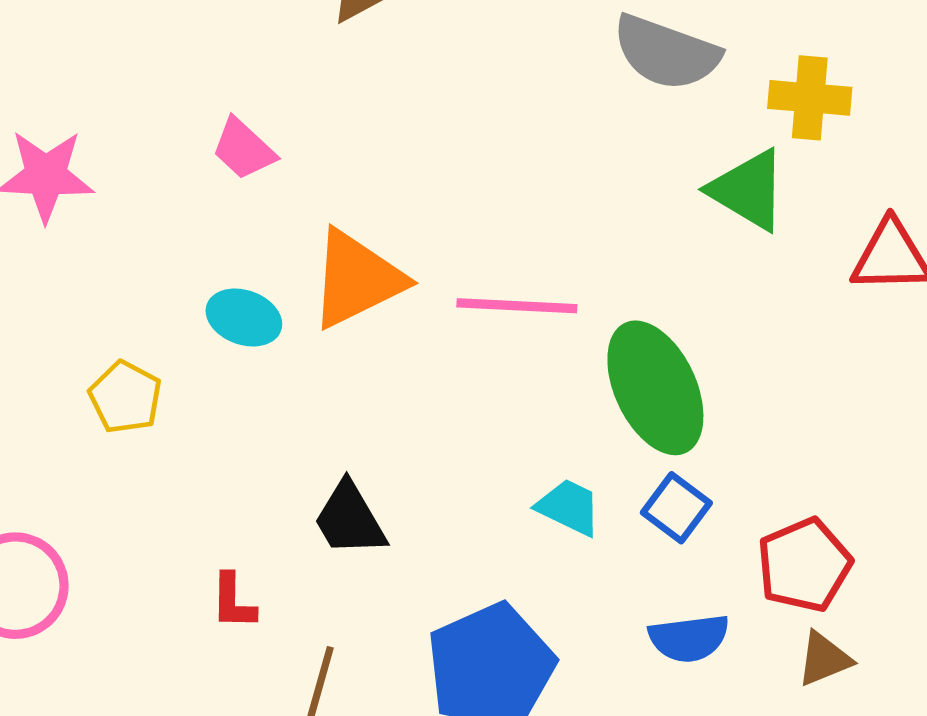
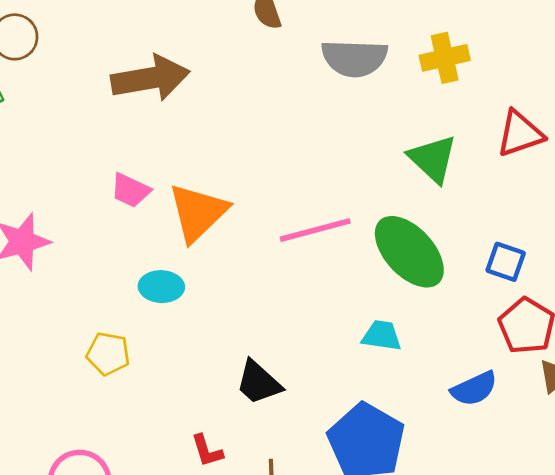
green triangle: (748, 190) -> (433, 159), moved, turned 30
orange triangle: (357, 279) -> (198, 212), moved
blue square: (676, 508) -> (506, 262), moved

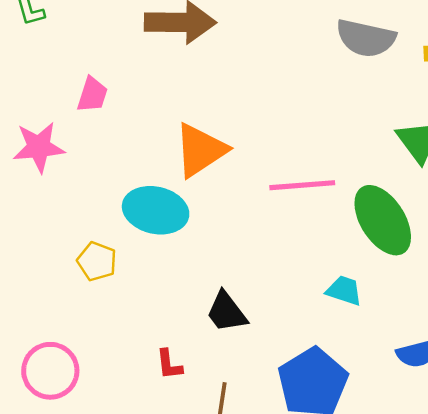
pink trapezoid: (130, 190) -> (92, 95), moved, turned -108
cyan ellipse: (161, 287) -> (156, 210), size x1.6

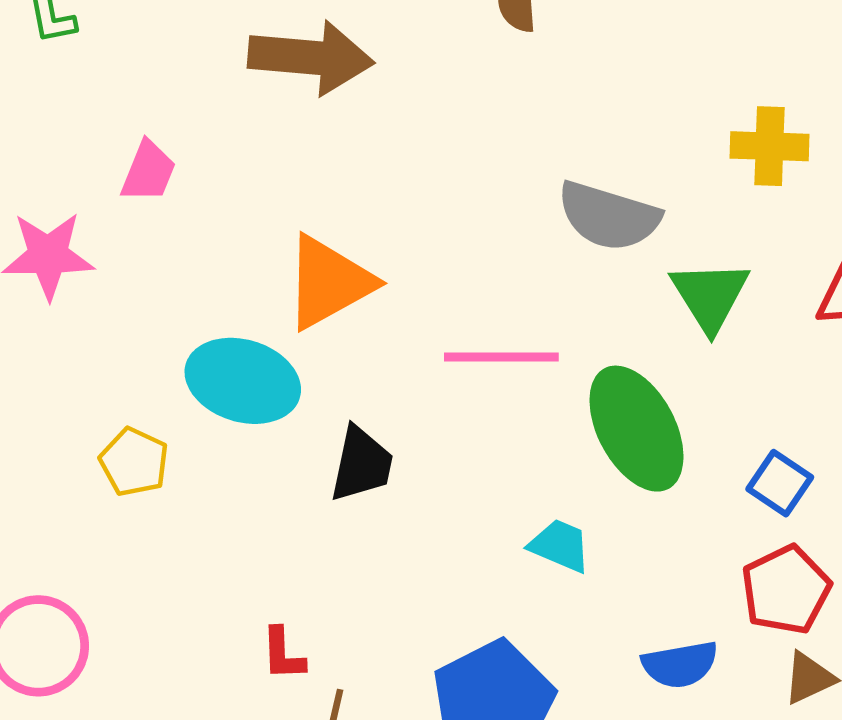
gray semicircle: (366, 38) -> (609, 216), moved
black trapezoid: (226, 312) -> (361, 464), moved, turned -135
red L-shape: (169, 364) -> (283, 654), moved

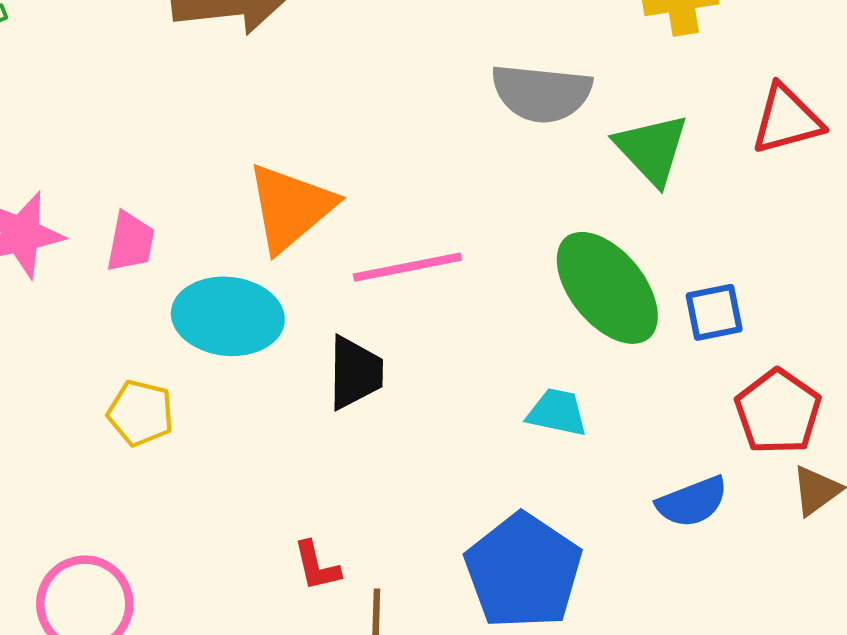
pink trapezoid: (148, 171) -> (130, 242), moved
pink line: (501, 357) -> (407, 267), moved
blue square: (780, 483) -> (714, 312), moved, turned -34

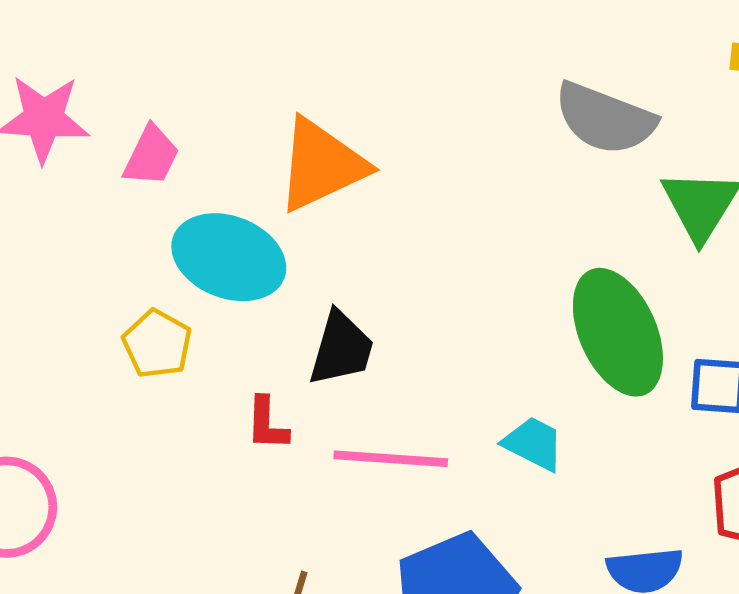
pink line: (407, 267) -> (391, 459), moved
yellow pentagon: (141, 413) -> (157, 344), moved
red L-shape: (317, 566) -> (267, 424), moved

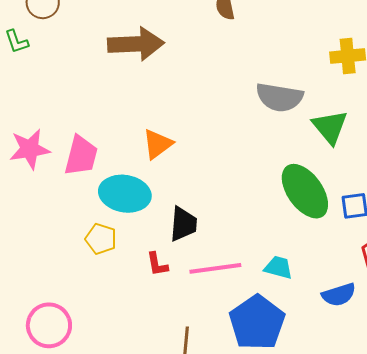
pink trapezoid: (151, 156) -> (81, 156), size x1.4
orange triangle: (321, 165) -> (158, 144), size x0.7
cyan trapezoid: (533, 444) -> (278, 267), moved

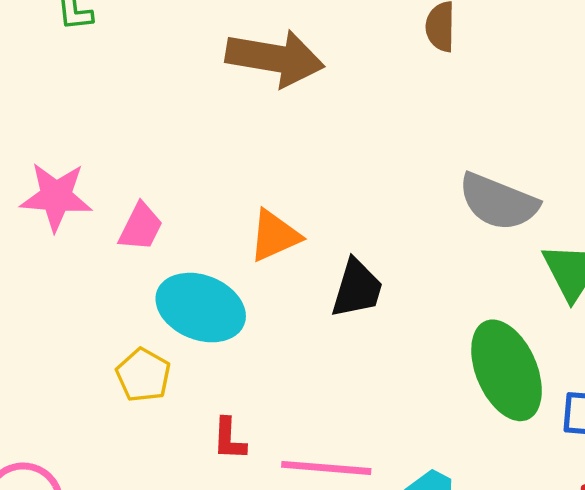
pink trapezoid: (81, 156) -> (141, 227), size x0.7
black trapezoid: (183, 224) -> (357, 289), moved

